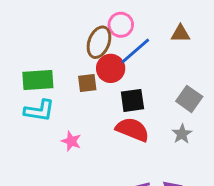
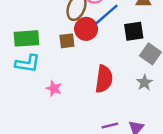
black square: (132, 100) -> (134, 31), moved
red semicircle: (132, 130) -> (104, 79), turned 76

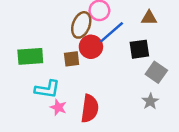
cyan L-shape: (28, 63) -> (47, 89), moved
red semicircle: (104, 79) -> (90, 109), moved

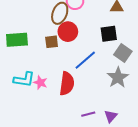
blue line: (112, 32) -> (85, 60), moved
cyan L-shape: (47, 89) -> (24, 80), moved
gray star: (150, 101) -> (118, 77), size x1.5

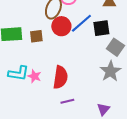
brown square: (52, 42) -> (36, 36), moved
blue line: (85, 60) -> (81, 23), moved
purple line: (88, 114) -> (67, 101), moved

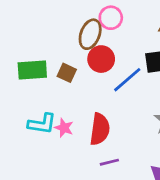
blue line: (81, 23) -> (127, 80), moved
brown square: (36, 36) -> (67, 73), turned 32

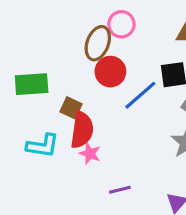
brown square: (67, 73) -> (71, 108), moved
pink star: (64, 128) -> (90, 154), moved
red semicircle: (100, 129) -> (82, 130), moved

